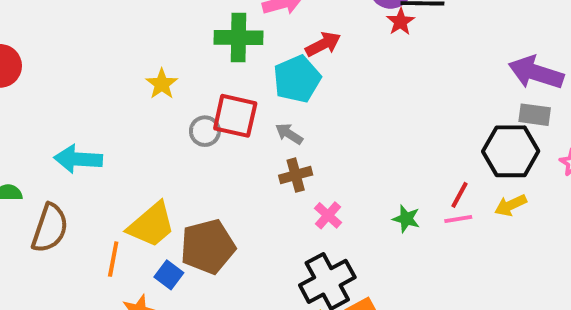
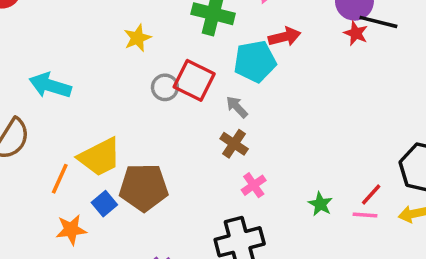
red star: (400, 22) -> (356, 33), turned -30
brown cross: (296, 175) -> (234, 144), turned 36

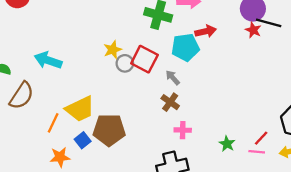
yellow star: (137, 38) -> (113, 50), moved
pink cross: (254, 185) -> (183, 130), turned 35

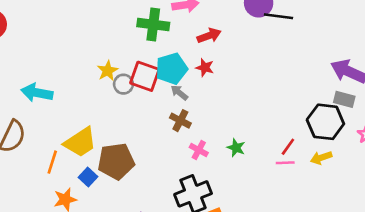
red star: (253, 30) -> (205, 68), moved
cyan pentagon: (185, 47) -> (171, 69), moved
pink cross: (183, 130) -> (199, 150), turned 35
green star: (227, 144) -> (236, 148), moved

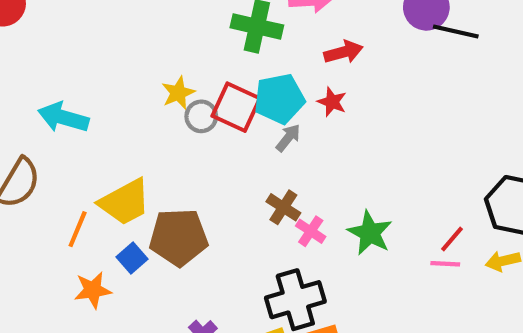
gray arrow: (179, 93) -> (288, 138), turned 84
brown cross: (180, 121) -> (283, 207), moved
green star: (236, 148) -> (370, 233), size x1.5

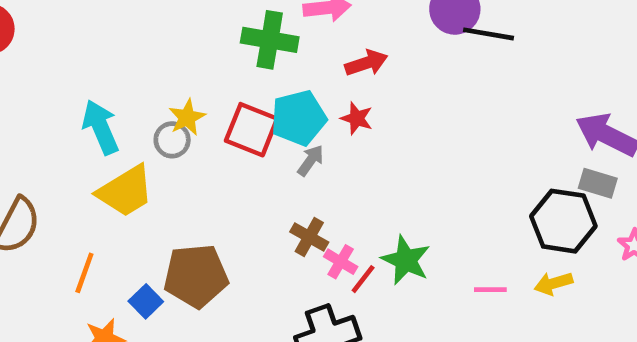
gray circle: (201, 116) -> (172, 140), moved
cyan arrow: (63, 117) -> (101, 127), moved, turned 54
yellow trapezoid: (125, 202) -> (125, 191), moved
red line: (452, 239) -> (363, 279), moved

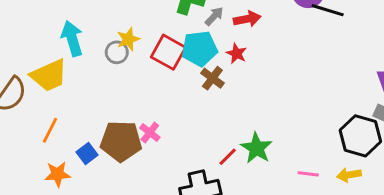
gray arrow: (311, 160) -> (214, 16), moved
yellow trapezoid: (125, 191) -> (49, 75), moved
brown cross: (309, 237) -> (212, 78), moved
pink cross: (341, 262) -> (150, 133), moved

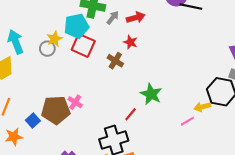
cyan pentagon: (199, 49) -> (76, 26), moved
green star: (256, 148) -> (151, 94), moved
pink line: (308, 174) -> (187, 121), turned -32
yellow arrow: (349, 175) -> (202, 107), moved

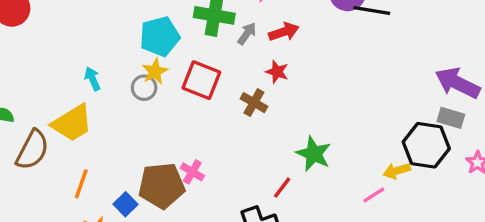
cyan pentagon: (76, 26) -> (160, 36), moved
cyan arrow: (16, 42) -> (93, 79), size x0.6

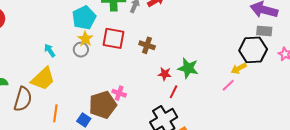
red star: (277, 72) -> (165, 74), moved

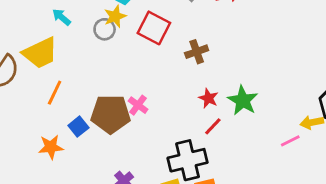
brown cross: (147, 45) -> (197, 52), turned 35
cyan arrow: (50, 50) -> (62, 17), turned -32
orange line: (55, 113) -> (55, 93), moved

